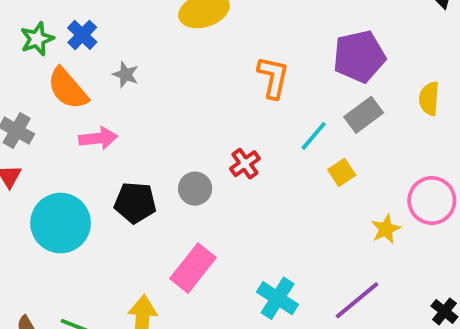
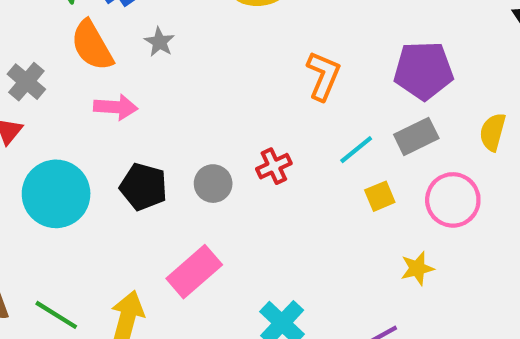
pink circle: (432, 201) -> (453, 200), moved

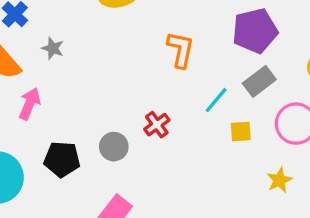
pink arrow: (116, 107) -> (30, 104), turned -60
yellow square: (380, 196) -> (241, 132), turned 30

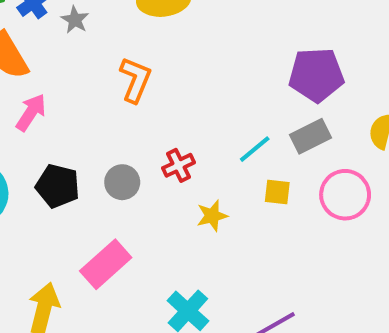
gray star: (53, 48) -> (75, 20), moved
orange L-shape: (181, 50) -> (135, 80), moved
yellow star: (279, 180) -> (212, 216), moved

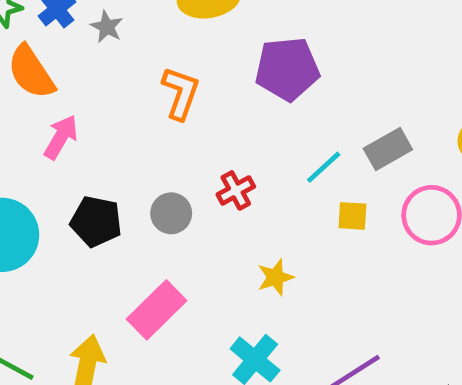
purple pentagon: (316, 75) -> (287, 69), moved
yellow star: (212, 216) -> (275, 277), moved

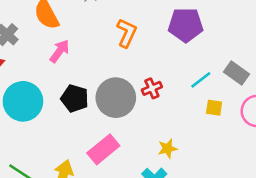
gray rectangle: (388, 149) -> (236, 73), turned 60
gray circle: (171, 213) -> (116, 98), size x1.8
yellow star: (275, 277) -> (167, 149), moved

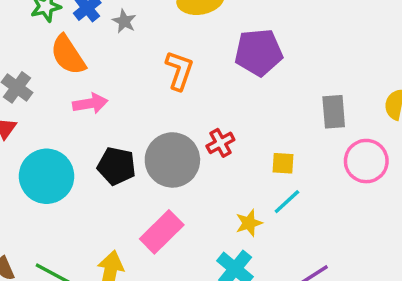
pink arrow: (60, 51) -> (90, 103), turned 50
gray rectangle: (236, 73) -> (334, 112), turned 55
cyan line: (201, 80) -> (287, 202), moved
yellow square: (214, 108) -> (283, 163), moved

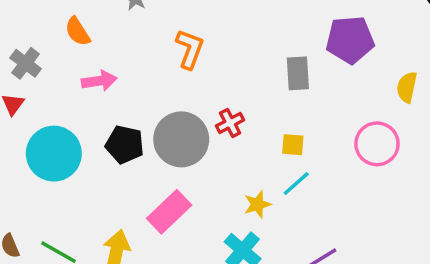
purple pentagon: (259, 52) -> (350, 40), moved
orange semicircle: (68, 55) -> (78, 31), size x0.7
gray rectangle: (334, 112) -> (298, 73), moved

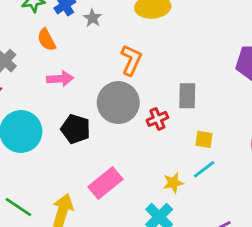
gray rectangle: (298, 73) -> (187, 96), moved
gray circle: (181, 139) -> (118, 103), moved

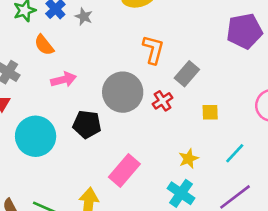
orange L-shape: (131, 60) -> (153, 50), moved
gray rectangle: (187, 96) -> (187, 74), turned 50
cyan line: (204, 169) -> (235, 153), moved

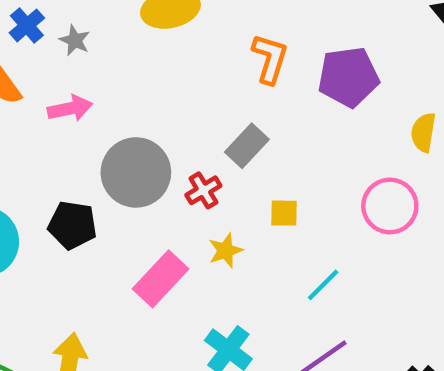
orange L-shape: (153, 50) -> (270, 59), moved
pink arrow: (64, 80) -> (70, 108), moved
yellow star: (189, 159) -> (225, 251), moved
pink rectangle: (124, 170) -> (161, 279), moved

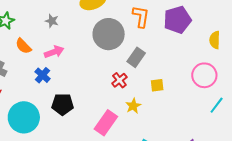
blue cross: (27, 25) -> (42, 75), moved
gray circle: (136, 172) -> (109, 34), moved
cyan line: (323, 285) -> (217, 105), moved

